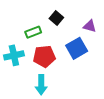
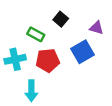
green rectangle: (33, 32) -> (36, 34), turned 49
cyan arrow: (41, 85) -> (31, 91), moved

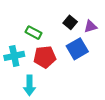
black square: (61, 19) -> (70, 22), moved
purple triangle: (97, 28) -> (90, 26), turned -32

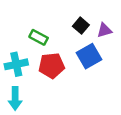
cyan arrow: (29, 85) -> (15, 98), moved

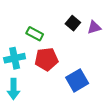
blue square: (89, 56) -> (77, 80), moved

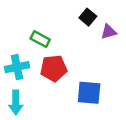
black square: (73, 23) -> (88, 17), moved
blue square: (77, 80) -> (89, 93), turned 35

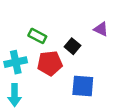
black square: (88, 17) -> (73, 46), moved
purple triangle: (109, 32) -> (101, 29), turned 42

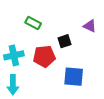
green rectangle: (37, 36) -> (33, 23), moved
black square: (73, 46) -> (65, 41), turned 32

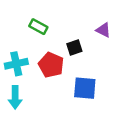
red pentagon: (44, 56) -> (51, 65), turned 30

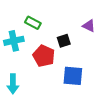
cyan cross: (16, 64) -> (14, 41), moved

